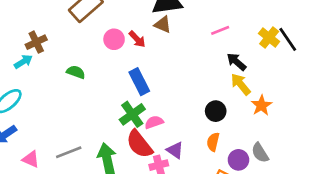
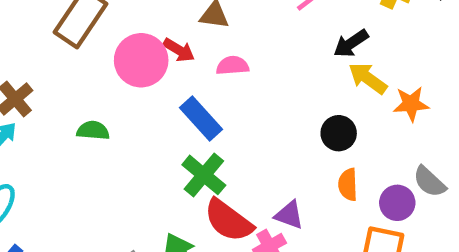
pink circle: (114, 39) -> (141, 60), size x1.5
black arrow: (236, 62) -> (351, 43), turned -60
orange star: (261, 105) -> (411, 104), turned -30
pink semicircle: (154, 122) -> (233, 66), moved, turned 30

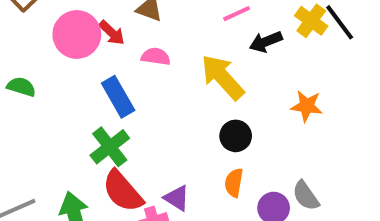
black arrow: (351, 43) -> (266, 42), moved
yellow arrow: (368, 78) -> (223, 77), moved, size x1.4
orange star: (411, 104) -> (307, 106), moved

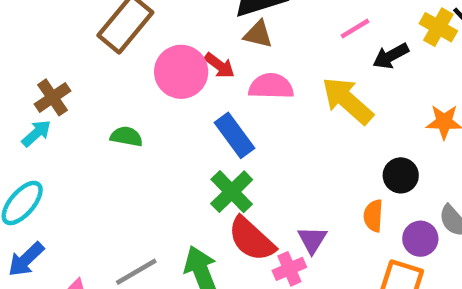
pink semicircle: (156, 57) -> (271, 86), size x1.4
black circle: (236, 136) -> (401, 175), moved
purple triangle: (177, 198) -> (312, 240), turned 36

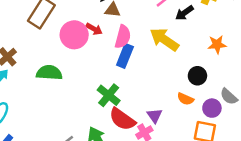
pink semicircle: (271, 86) -> (123, 37), turned 110
blue rectangle: (235, 135) -> (125, 56), moved, turned 65
green semicircle: (126, 137) -> (49, 73), size x1.5
orange semicircle: (373, 216) -> (185, 99), turned -63

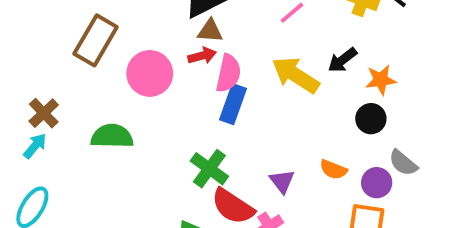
black arrow: (184, 13) -> (342, 60), moved
red arrow: (94, 29) -> (202, 56), moved, turned -42
black circle: (197, 76) -> (371, 119), moved
purple triangle: (155, 116) -> (282, 181), moved

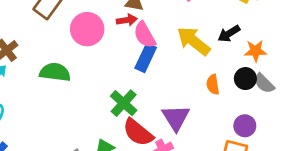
pink semicircle: (228, 73) -> (145, 35), turned 132
gray semicircle: (403, 163) -> (264, 83), moved
orange semicircle: (333, 170) -> (213, 84), moved, turned 54
purple triangle: (282, 181) -> (176, 118), size x1.5

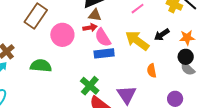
orange star: (255, 51) -> (187, 38), moved
blue rectangle: (146, 58) -> (104, 53), turned 60
black circle: (245, 79) -> (186, 57), moved

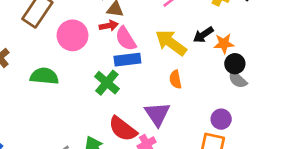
orange star: (187, 38) -> (224, 44), moved
orange semicircle: (152, 71) -> (175, 79), moved
green cross: (90, 86) -> (107, 83), moved

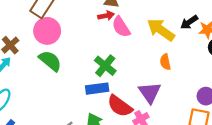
pink circle: (73, 35) -> (47, 31), moved
blue rectangle: (127, 60) -> (97, 89), moved
green semicircle: (44, 76) -> (50, 61), turned 35

